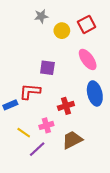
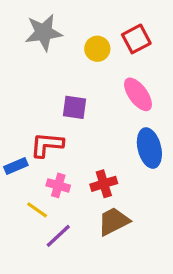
gray star: (41, 16) -> (44, 32), moved, size x1.6
red cross: (66, 106) -> (104, 184), moved
pink cross: (46, 125) -> (58, 185), moved, turned 32

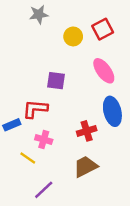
gray star: (44, 32) -> (39, 14), moved, size x0.7
red cross: (104, 184) -> (87, 131), moved
purple line: (58, 236) -> (44, 190), moved

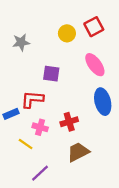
gray star: (39, 14) -> (21, 42), moved
red cross: (87, 131) -> (69, 122), moved

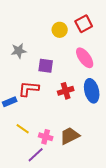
gray star: (21, 42) -> (19, 51), moved
red cross: (69, 122) -> (66, 91), moved
pink cross: (40, 127) -> (46, 137), moved

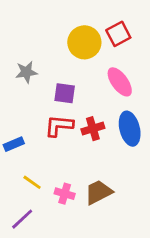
yellow circle: (60, 30) -> (84, 42), size x1.5
red L-shape: (29, 89) -> (59, 126), moved
purple line: (36, 155) -> (22, 219), moved

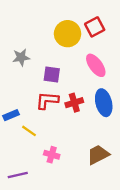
yellow line: (32, 182) -> (29, 131), moved
brown trapezoid: (99, 192) -> (98, 155), moved
purple line: (22, 219) -> (18, 175), turned 30

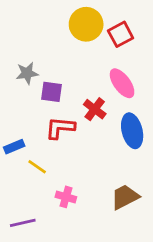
yellow circle: (68, 34) -> (86, 24), moved
purple square: (52, 74) -> (52, 92), moved
red cross: (74, 103) -> (95, 109), moved, turned -36

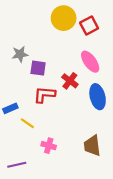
brown trapezoid: (125, 197) -> (92, 146), turned -70

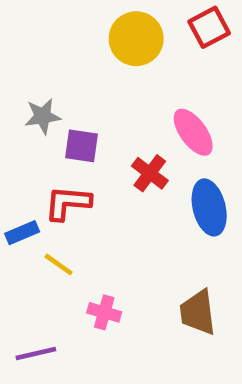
red square: (89, 26) -> (209, 27), moved
red L-shape: (44, 95) -> (68, 203), moved

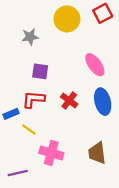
gray star: (43, 116) -> (30, 37), moved
red cross: (150, 173) -> (69, 100), moved
pink cross: (104, 312) -> (51, 153), size x1.5

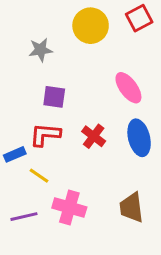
purple line: (18, 173) -> (24, 217), moved

